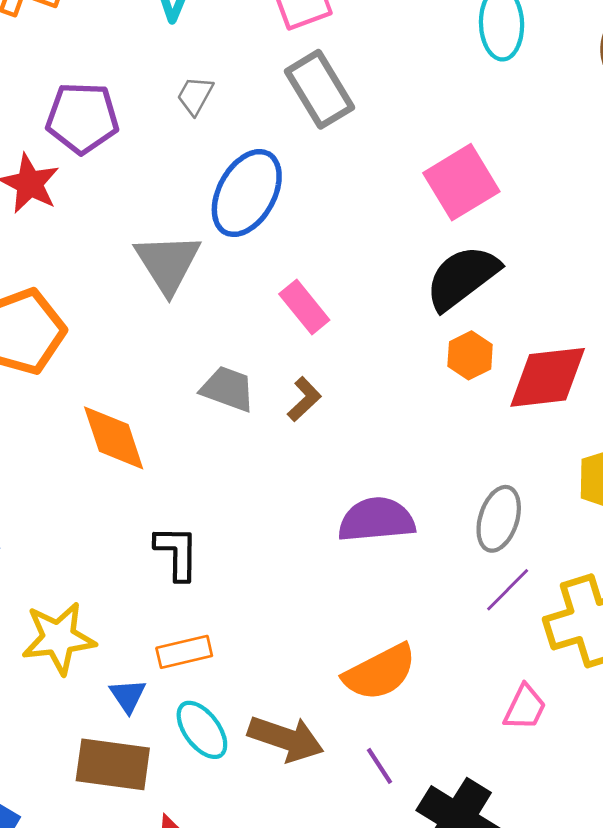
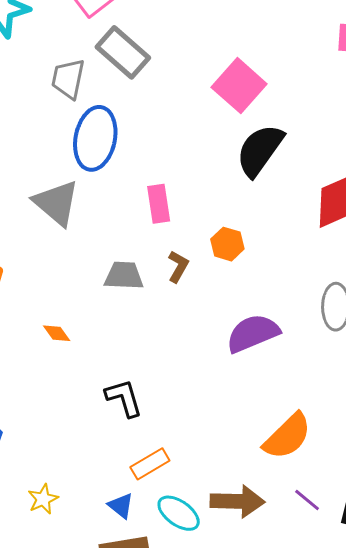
gray trapezoid: (195, 96) -> (68, 79), moved, size x1.4
pink rectangle: (304, 307) -> (159, 204), turned 48
orange hexagon: (470, 355) -> (227, 244), moved
orange diamond: (114, 438) -> (57, 333), size x0.5
yellow star: (59, 638) -> (43, 499), moved, size x0.6

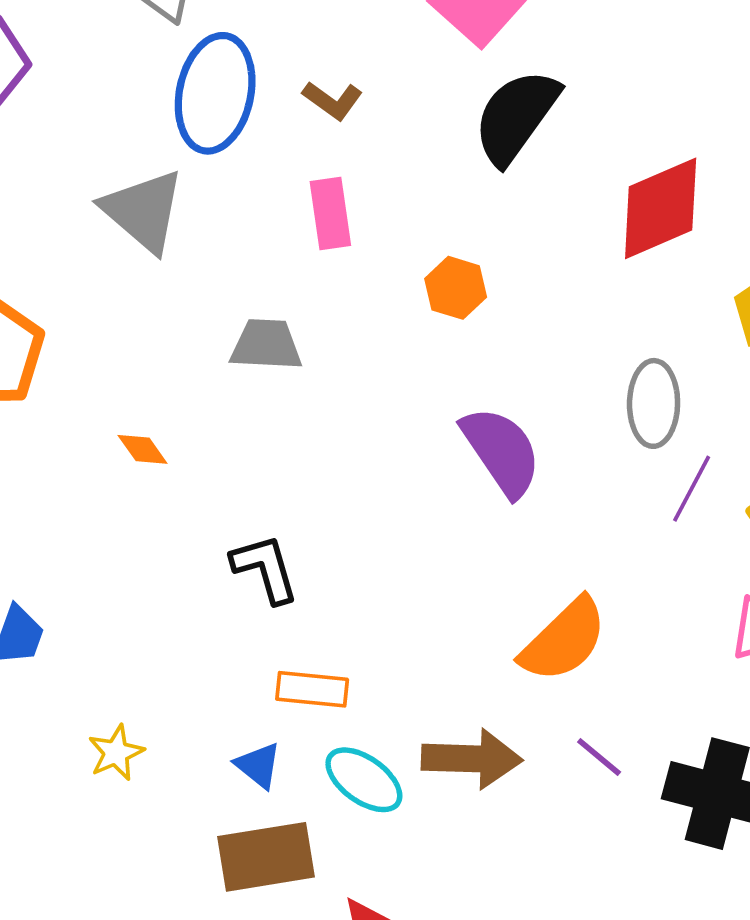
brown L-shape: (178, 267) -> (333, 100), moved, turned 96
purple semicircle: (253, 333) -> (501, 451), turned 78
orange rectangle: (150, 464) -> (312, 689), turned 36

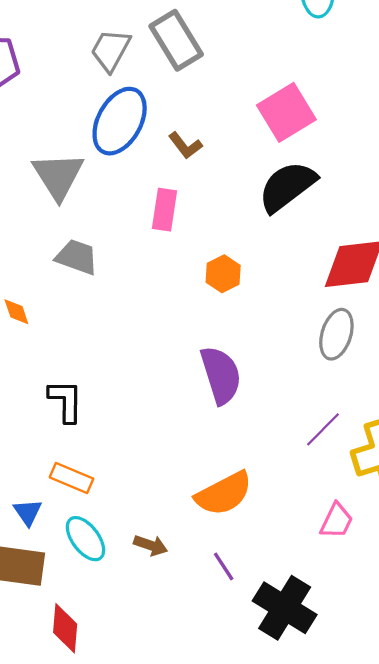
gray trapezoid: (266, 345) -> (77, 257), moved
gray ellipse: (654, 403) -> (336, 334), moved
brown arrow: (472, 759) -> (151, 545), size x0.6

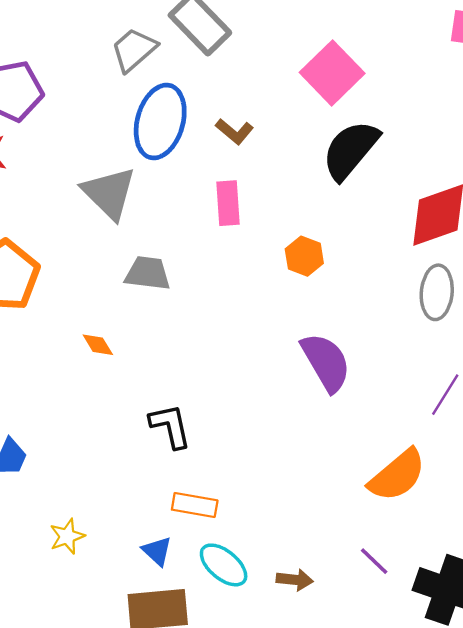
gray trapezoid: (111, 50) -> (134, 50), turned 33
orange semicircle: (224, 494) -> (397, 475), moved
brown arrow: (151, 545) -> (295, 580), moved

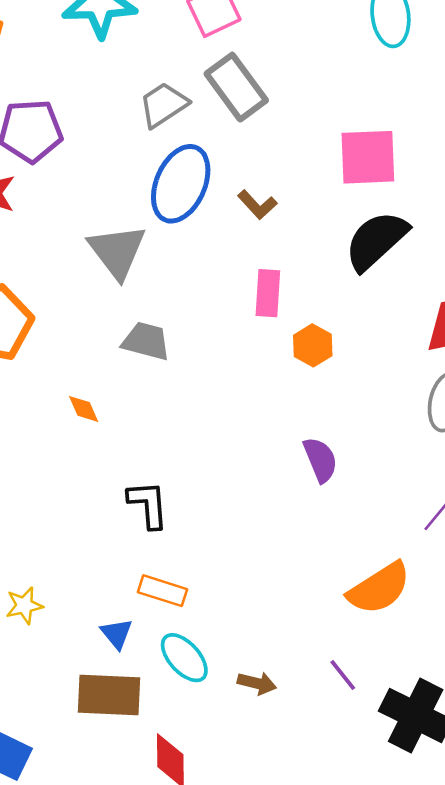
pink square: (332, 73) -> (368, 157), turned 34
pink rectangle: (228, 203) -> (268, 293), moved
purple semicircle: (326, 362) -> (320, 460), size x0.7

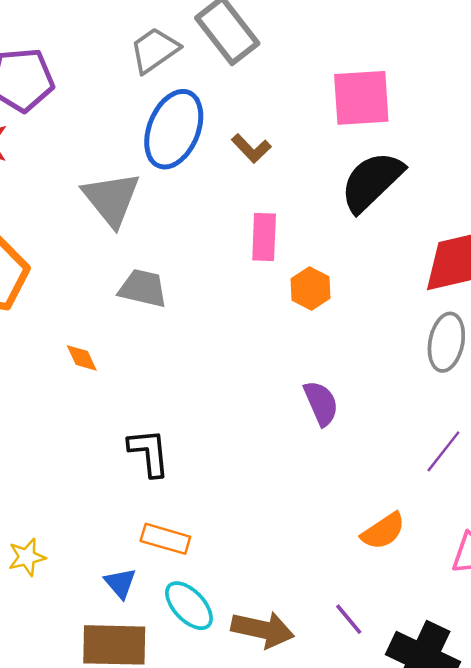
orange semicircle: (379, 588) -> (383, 531), size x0.7
brown arrow: (257, 683) -> (263, 630), size x1.6

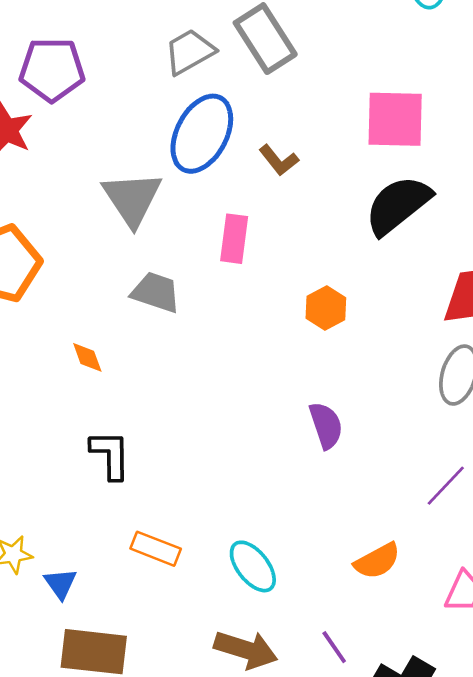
pink rectangle: (264, 237) -> (234, 239), moved
black L-shape: (149, 453) -> (110, 455), moved
blue triangle: (120, 583) -> (60, 584), moved
cyan ellipse: (189, 606) -> (253, 566), moved

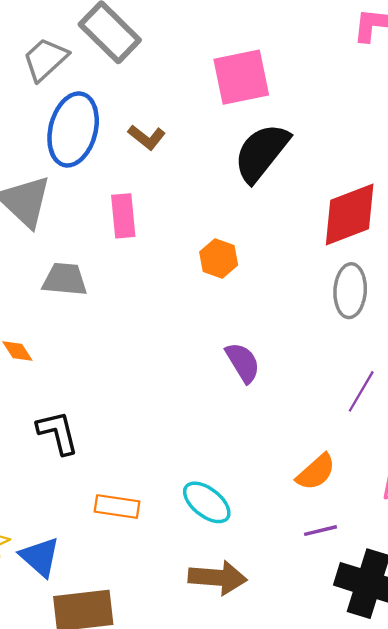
blue triangle: (60, 584) -> (40, 557), size x1.4
purple line: (334, 647) -> (320, 531), moved, turned -56

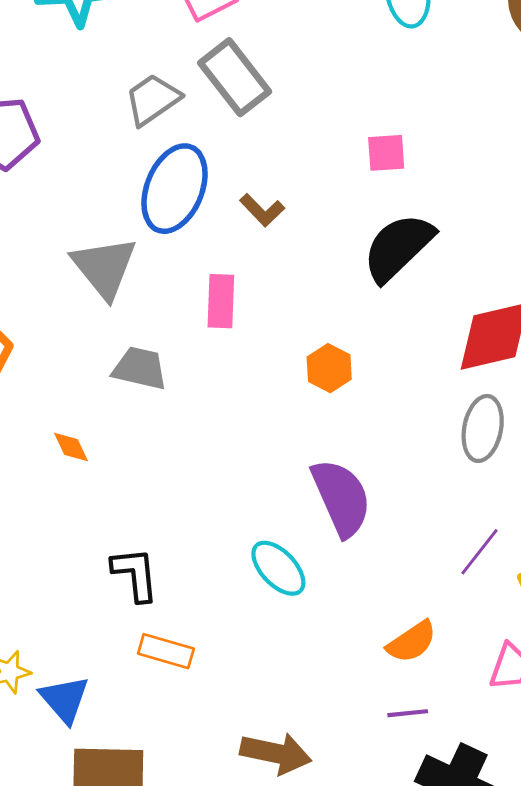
pink square: (241, 77) -> (386, 153), size x0.6
purple semicircle: (243, 362) -> (341, 498), size x1.5
black L-shape: (58, 433) -> (135, 574), moved
cyan ellipse: (207, 502) -> (278, 568), moved

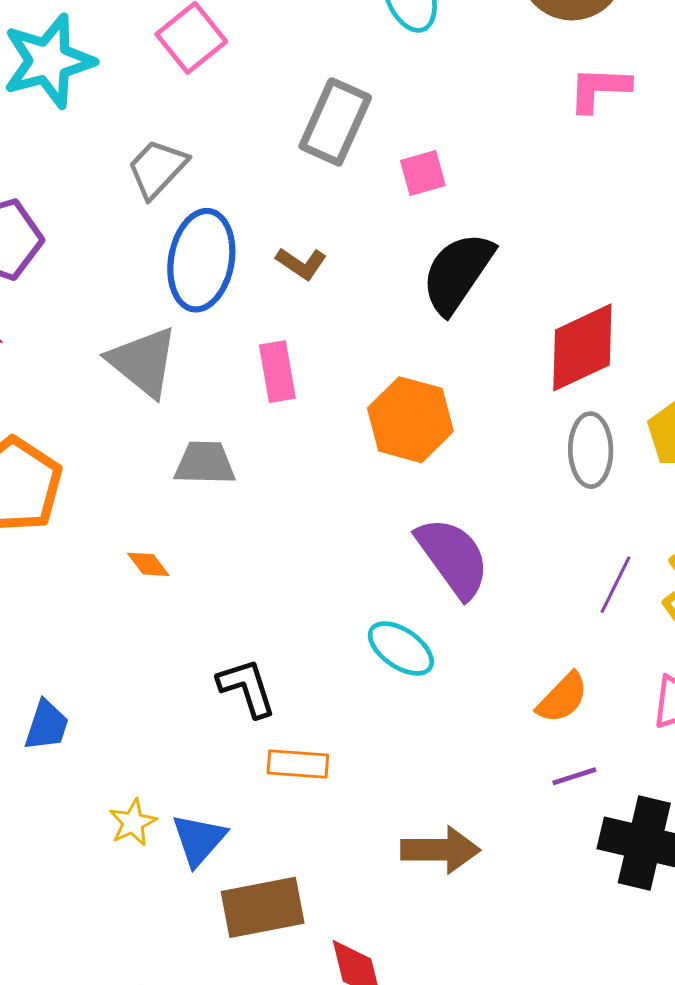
gray rectangle: (235, 77) -> (335, 122), moved, turned 74
orange hexagon: (329, 368) -> (410, 420), size x1.6
blue triangle: (65, 699) -> (199, 840), turned 34

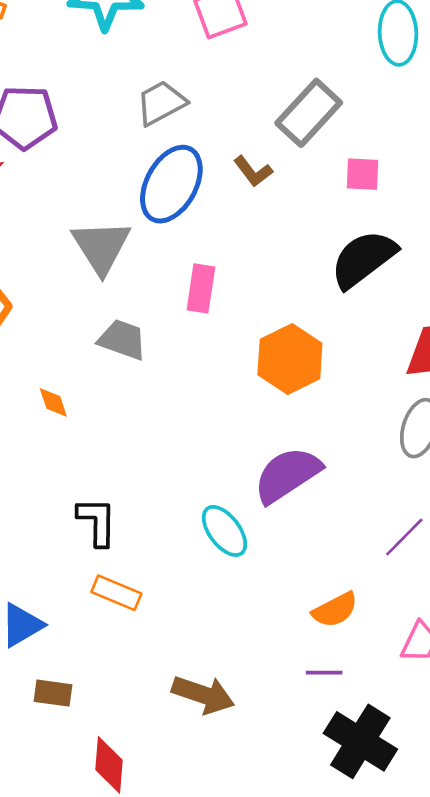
brown L-shape: (301, 263) -> (253, 171), moved
purple semicircle: (453, 557) -> (287, 475), turned -106
brown rectangle: (263, 907) -> (53, 693), size x0.6

